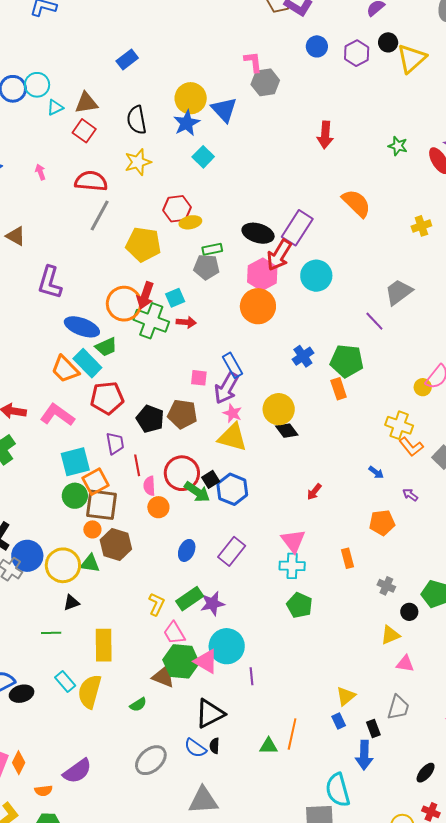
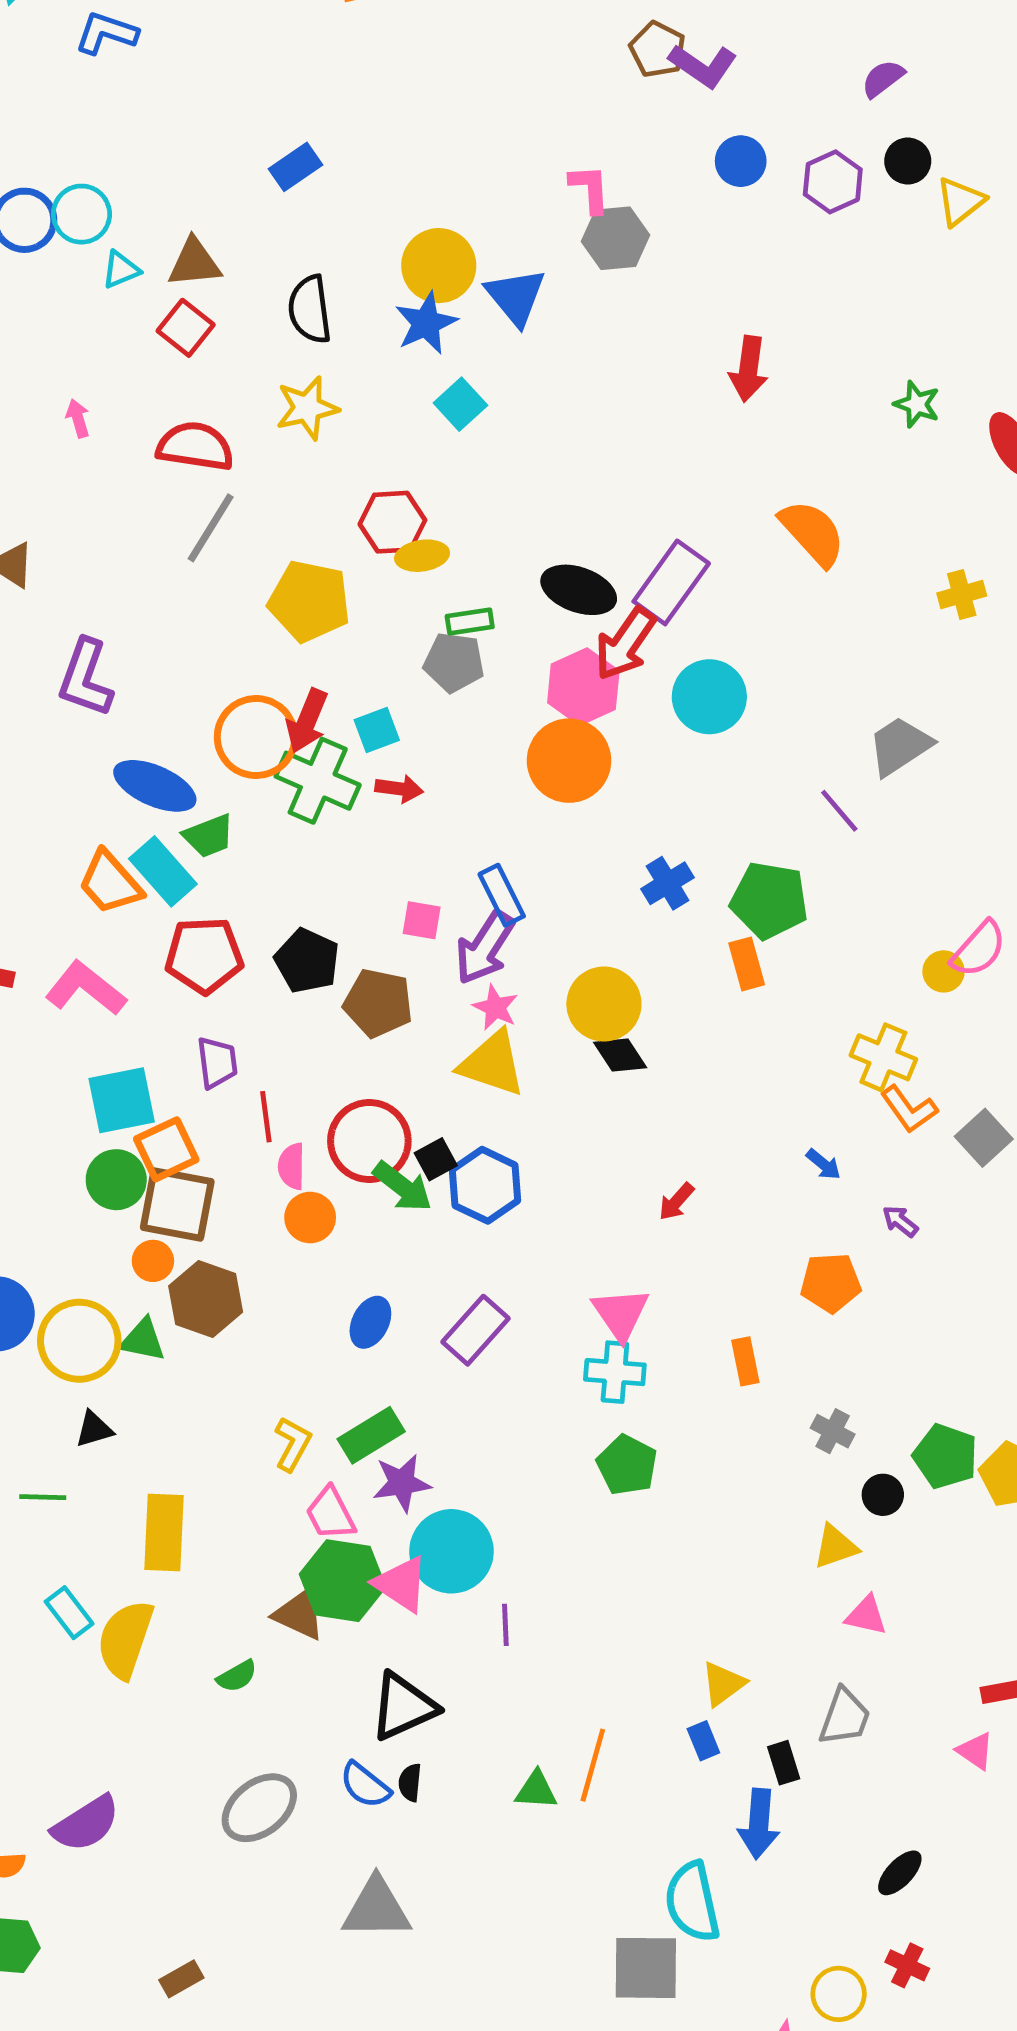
yellow triangle: (411, 58) -> (960, 201), size x0.7
black pentagon: (150, 419) -> (307, 961), moved
purple star: (212, 604) -> (402, 1483), moved

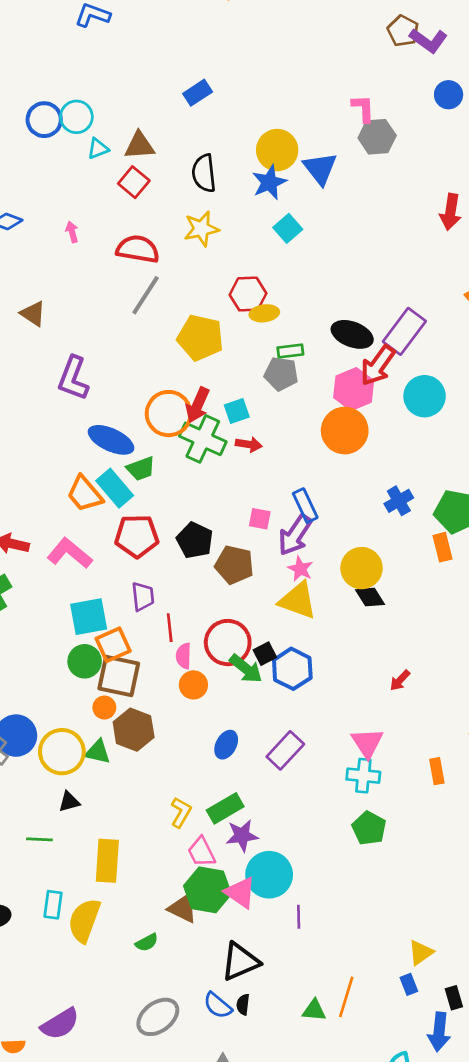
cyan rectangle: (69, 1613) -> (53, 905), turned 44

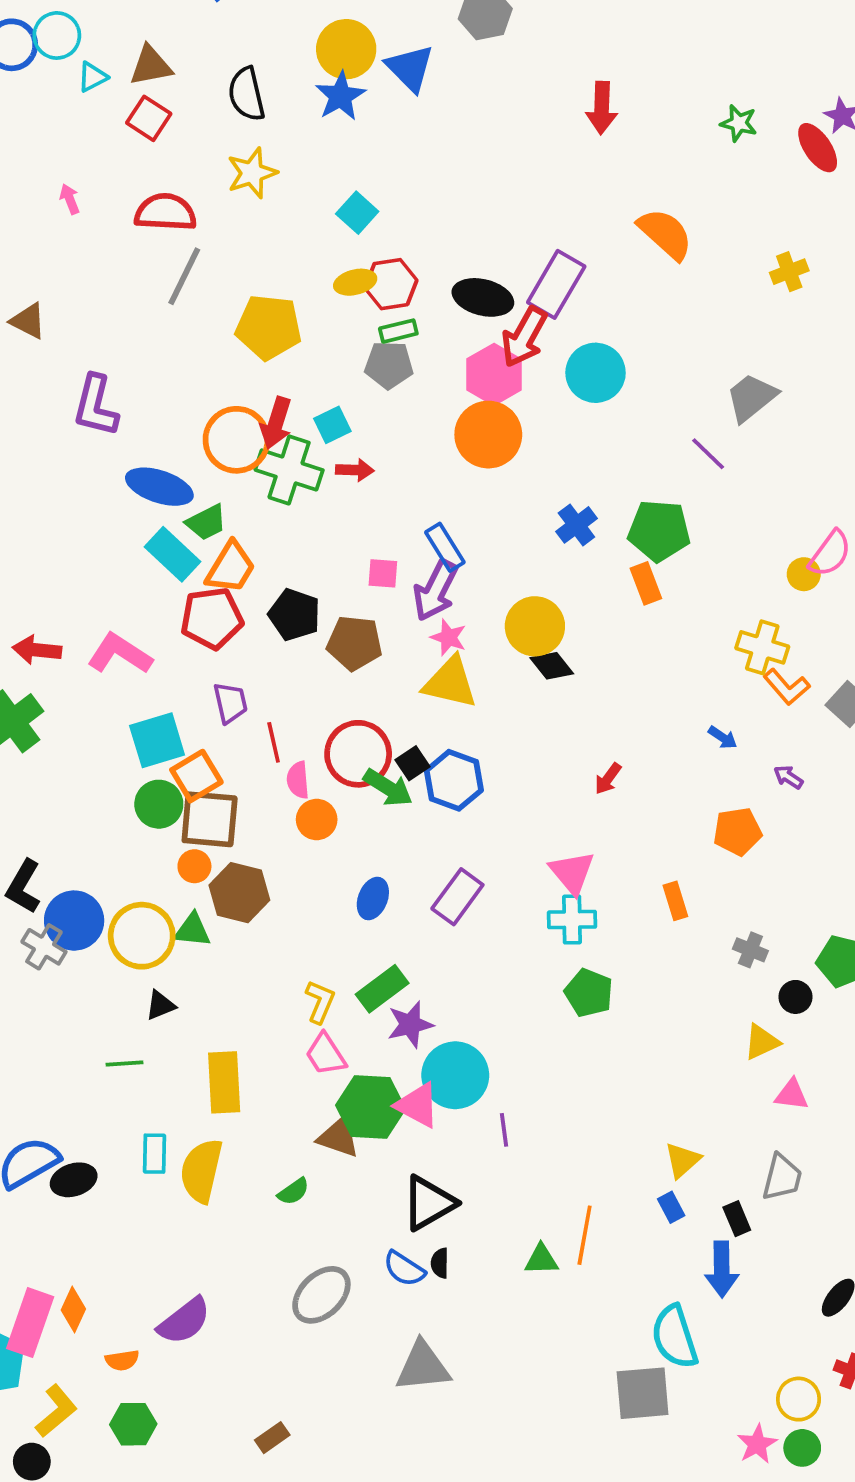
cyan square: (288, 228) -> (357, 213), moved
red hexagon: (248, 294) -> (391, 284), moved
orange trapezoid: (85, 494) -> (231, 568), moved, turned -102
pink trapezoid: (201, 852) -> (326, 1054), moved

